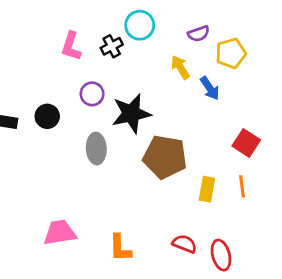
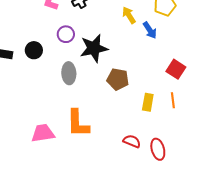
brown pentagon: (165, 157) -> (118, 79), size x0.7
orange L-shape: (120, 248) -> (78, 123), moved, size x1.4

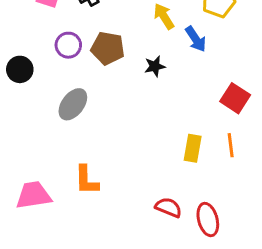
black star: (94, 48) -> (155, 66), moved, size x0.5
gray ellipse: (69, 73) -> (73, 104), turned 40
brown pentagon: (118, 79) -> (108, 48), moved
orange L-shape: (78, 123) -> (87, 180), size x0.7

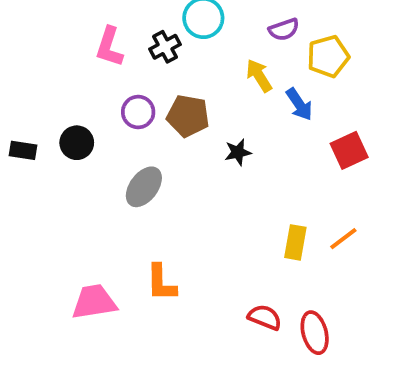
black star: (155, 66) -> (238, 152), moved
red square: (235, 98) -> (349, 150), moved, turned 32
orange line: (231, 145) -> (343, 239), turned 60

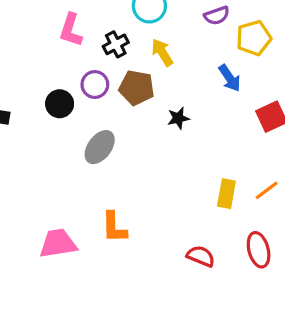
black cross: (165, 47) -> (116, 44), moved
yellow arrow: (259, 76) -> (162, 52), moved
black circle: (77, 143) -> (60, 104), moved
red ellipse: (315, 333) -> (259, 250), moved

